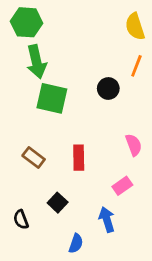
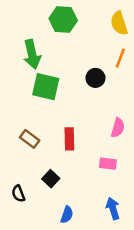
green hexagon: (27, 22) -> (63, 20), moved
pink semicircle: (134, 145) -> (118, 128), turned 36
pink rectangle: (122, 186) -> (108, 164), turned 42
blue arrow: (107, 220) -> (113, 208), moved

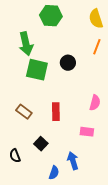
black circle: (95, 78) -> (68, 63), moved
blue arrow: (113, 208) -> (73, 161), moved

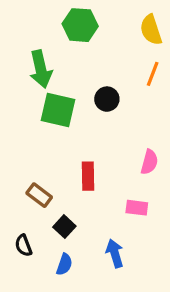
brown rectangle: (24, 112) -> (39, 195), moved
blue semicircle: (54, 173) -> (64, 264), moved

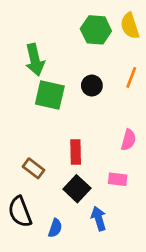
green hexagon: (80, 25) -> (96, 30), moved
orange line: (153, 74) -> (131, 77), moved
black square: (64, 227) -> (77, 189), moved, size x1.4
black semicircle: (23, 245) -> (20, 212), size x1.6

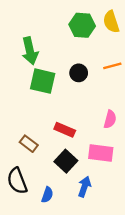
orange line: (131, 77) -> (112, 66), turned 54
red rectangle: (76, 152) -> (65, 130), turned -66
pink rectangle: (118, 179) -> (101, 153), size x1.5
blue arrow: (99, 219) -> (84, 187), turned 36

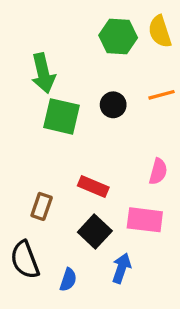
brown rectangle: (29, 144) -> (42, 206), turned 72

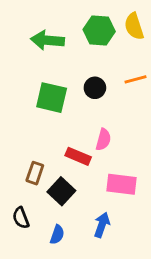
green arrow: (43, 73) -> (47, 40), moved, turned 108
pink semicircle: (158, 171) -> (103, 140), moved
black square: (95, 231) -> (61, 191), moved
black semicircle: (25, 260) -> (21, 218), size x0.7

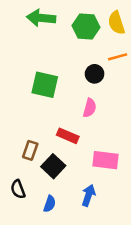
green arrow: (47, 40) -> (41, 18), moved
orange line: (135, 79) -> (118, 57), moved
black circle: (95, 88) -> (95, 74), moved
pink semicircle: (103, 140) -> (90, 108), moved

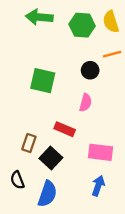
blue arrow: (88, 195) -> (98, 186), moved
blue semicircle: (50, 204) -> (47, 194), size x1.6

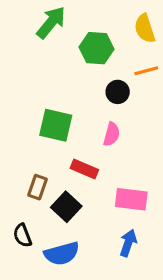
green arrow: (39, 17) -> (51, 22), turned 124
green hexagon: (82, 25) -> (96, 48), moved
green square: (43, 81) -> (56, 125), moved
blue semicircle: (47, 194) -> (62, 254), turned 56

